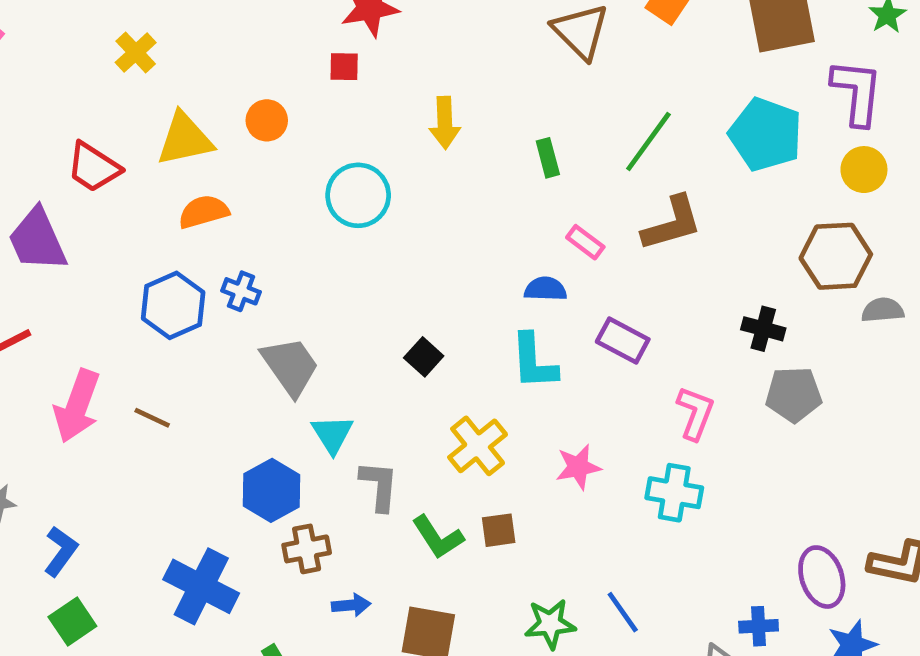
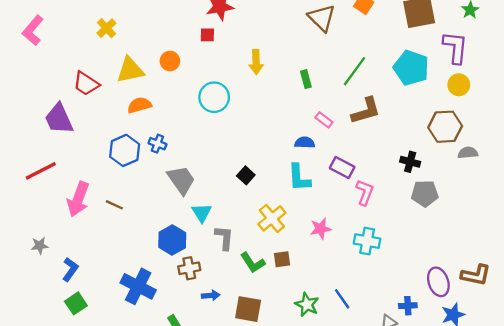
pink L-shape: (695, 413) -> (365, 192), moved
green star: (550, 624) -> (307, 305), turned 30

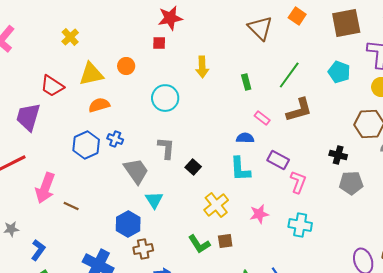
cyan pentagon: (411, 68) -> (339, 72), size x0.7
purple trapezoid: (59, 119) -> (28, 117), turned 40
brown line: (114, 205) -> (71, 206), moved
gray L-shape: (224, 238) -> (166, 148), moved

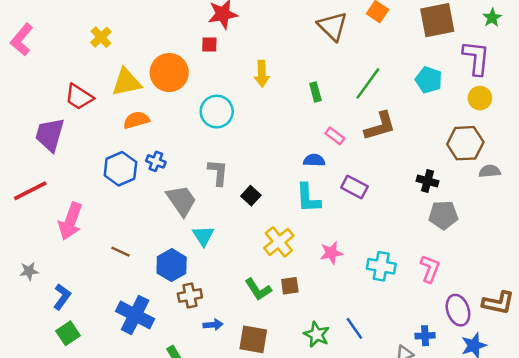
orange circle: (126, 66) -> (169, 73), size x1.8
pink L-shape: (298, 182) -> (430, 269), moved
brown line: (71, 206) -> (120, 252), moved

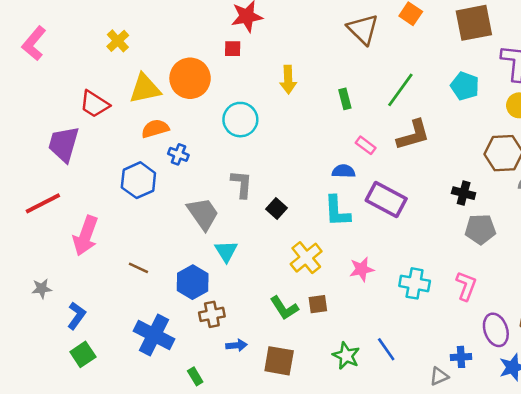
blue cross: (156, 161) -> (178, 154), moved
purple rectangle: (354, 187) -> (386, 200), size x1.4

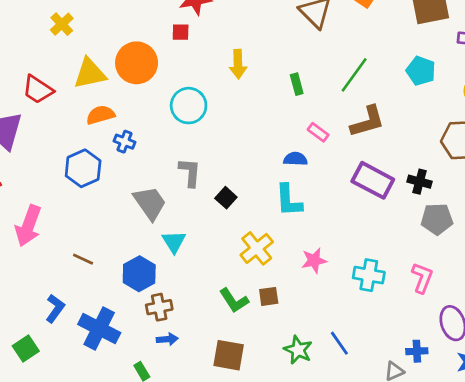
purple rectangle: (386, 200) -> (373, 180), moved
blue L-shape: (76, 316) -> (55, 308), moved
blue arrow: (236, 345) -> (167, 339), moved

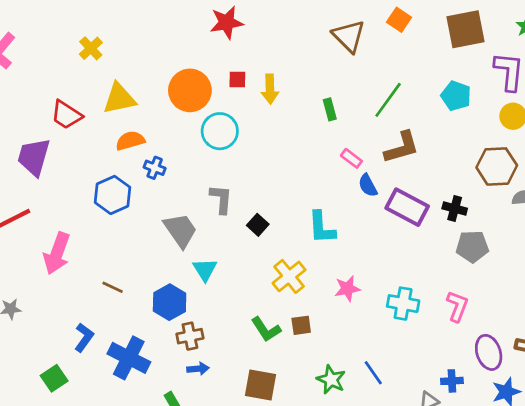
red square: (181, 32) -> (237, 80), moved
orange circle: (137, 63) -> (190, 90), moved
blue semicircle: (295, 159) -> (368, 185), moved, turned -120

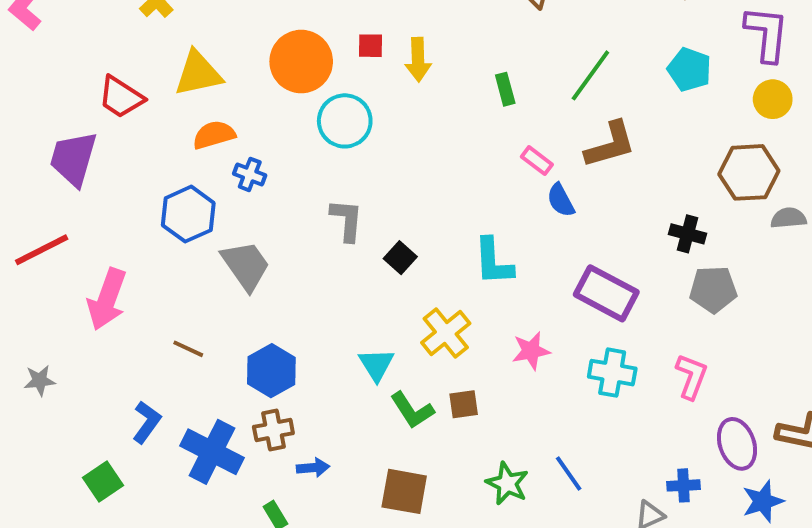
purple rectangle: (407, 207) -> (606, 293), moved
gray trapezoid: (180, 230) -> (246, 266), moved
cyan triangle: (205, 270) -> (376, 365), moved
brown cross: (190, 336) -> (273, 430), moved

